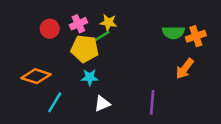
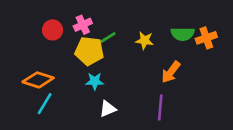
yellow star: (108, 22) -> (145, 40), moved
orange arrow: (185, 69) -> (171, 72), moved
cyan line: (55, 102) -> (45, 104), moved

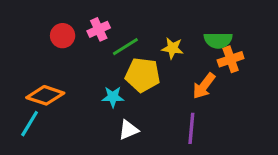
orange cross: (206, 38) -> (231, 59), moved
yellow pentagon: (89, 51) -> (143, 75), moved
cyan line: (45, 104) -> (30, 124), moved

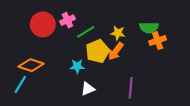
red circle: (63, 36) -> (43, 24), size x1.5
yellow pentagon: (143, 75) -> (97, 51), turned -30
orange arrow: (204, 86) -> (116, 51), moved

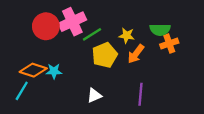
pink cross: (67, 20) -> (72, 22), size x1.6
orange arrow: (116, 51) -> (136, 54), moved
cyan star: (77, 66) -> (54, 71), moved

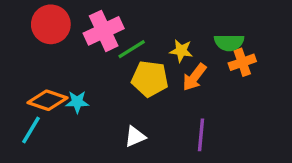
red circle: (46, 26) -> (51, 24), moved
yellow pentagon: (105, 55) -> (150, 79), turned 30

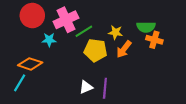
orange cross: (242, 62) -> (154, 40), turned 35
cyan star: (77, 102) -> (49, 40), moved
purple line: (201, 135) -> (105, 88), moved

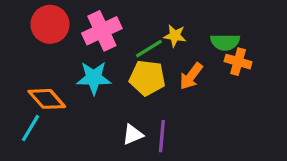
green line: (84, 31) -> (149, 49), moved
yellow star: (115, 32) -> (175, 36), moved
cyan star: (49, 40) -> (94, 78), moved, size x1.5
orange diamond: (30, 64) -> (47, 99), turned 30

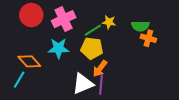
orange arrow: (191, 76) -> (100, 69), moved
white triangle: (133, 135) -> (83, 84), size x1.6

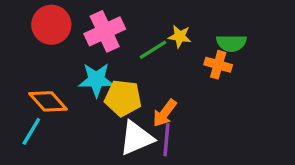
orange cross: (148, 38) -> (218, 65), moved
yellow pentagon: (92, 48) -> (123, 98), moved

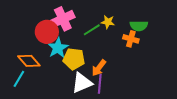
red circle: (51, 25) -> (47, 32), moved
cyan star: (96, 80) -> (58, 48), turned -30

